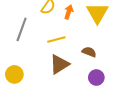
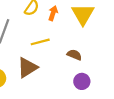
brown triangle: (59, 64) -> (27, 68), moved

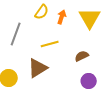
brown semicircle: (74, 55) -> (82, 56), turned -48

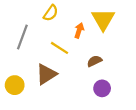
orange arrow: (62, 17) -> (79, 30), moved
yellow line: (50, 44) -> (59, 48), turned 48

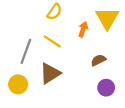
gray line: (22, 37) -> (26, 51), moved
yellow line: (59, 48) -> (52, 41), moved

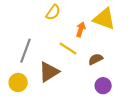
yellow triangle: (107, 18) -> (104, 19), turned -40
yellow line: (52, 41) -> (68, 49), moved

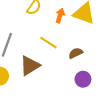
orange arrow: (81, 29) -> (60, 16), moved

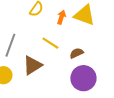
purple circle: (83, 79) -> (83, 78), size x1.6

